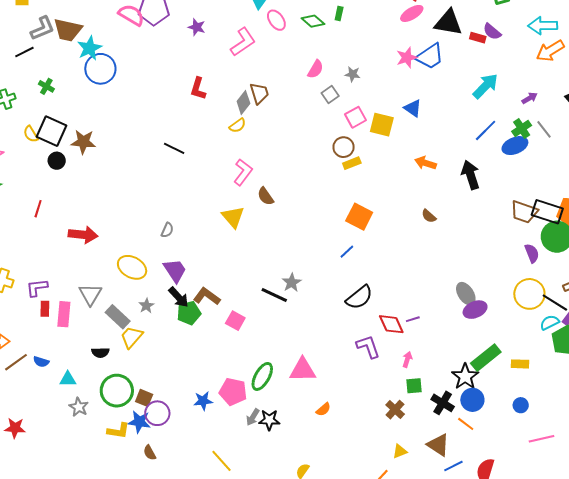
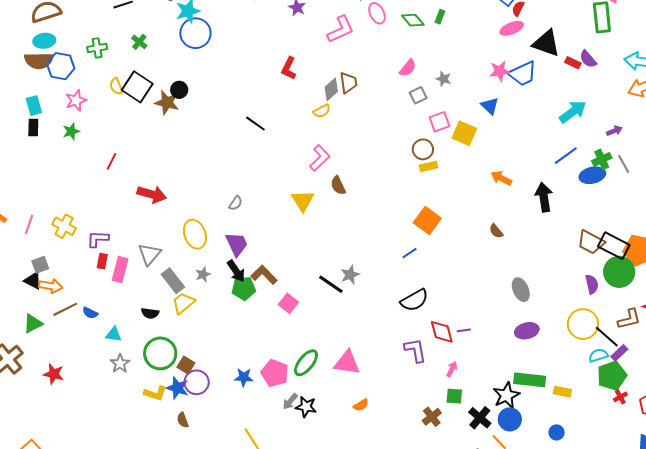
blue triangle: (413, 108) -> (490, 106), moved
black circle: (57, 161) -> (179, 90), moved
yellow ellipse: (132, 267) -> (195, 234), turned 32
gray ellipse: (466, 294) -> (521, 290), moved
green rectangle: (486, 358) -> (530, 380), turned 36

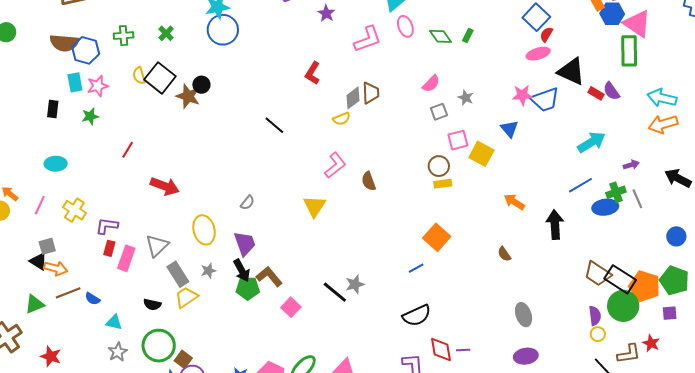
cyan ellipse: (44, 41) -> (56, 164), moved
cyan rectangle: (34, 106) -> (75, 82), moved
brown semicircle: (338, 185) -> (369, 181), moved
yellow circle: (583, 324) -> (598, 334), moved, size x0.5

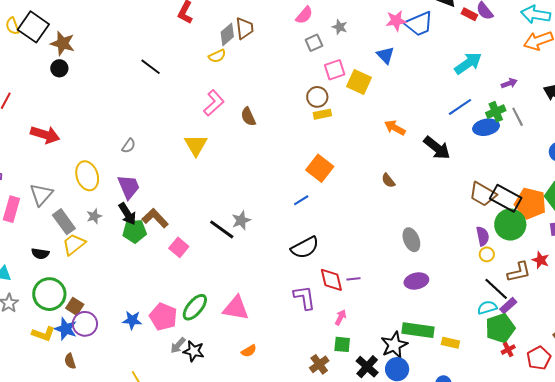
black circle: (201, 85) -> (59, 68), moved
black arrow: (555, 225) -> (437, 148), turned 136

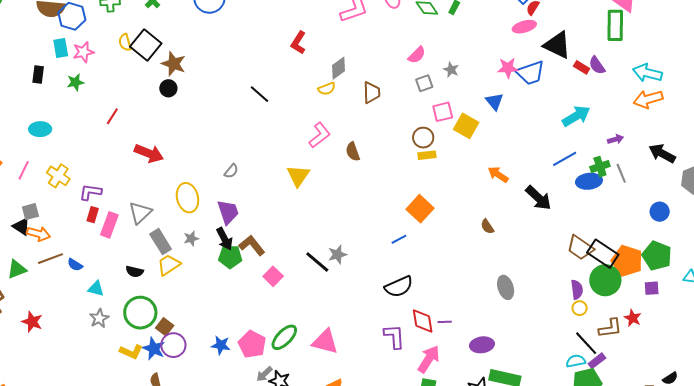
brown trapezoid: (245, 28) -> (372, 93), moved
purple ellipse: (416, 281) -> (482, 345), moved
pink arrow: (341, 317) -> (429, 359), size x1.8

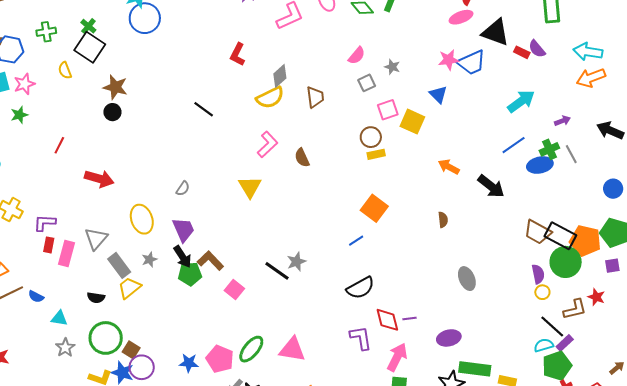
black square: (146, 45) -> (90, 47), moved
yellow semicircle: (327, 89) -> (270, 98), size x1.6
brown semicircle: (487, 227) -> (443, 220), turned -147

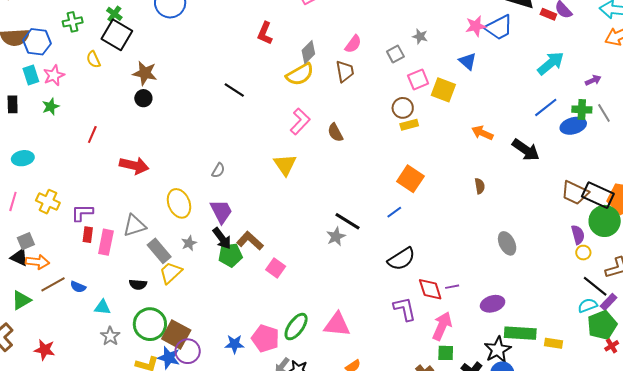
pink semicircle: (357, 56) -> (353, 44), moved
green cross: (549, 149) -> (582, 110), turned 30
gray triangle: (96, 239) -> (135, 225), turned 35
black line: (277, 271) -> (347, 221), moved
brown square: (131, 350) -> (176, 334), size x1.6

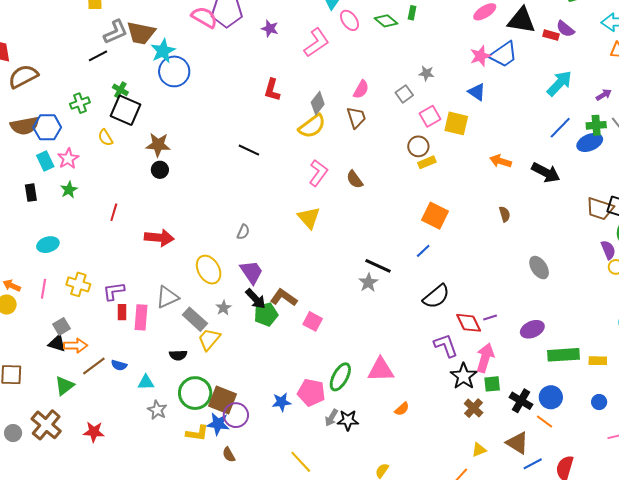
black star: (498, 350) -> (464, 376), moved

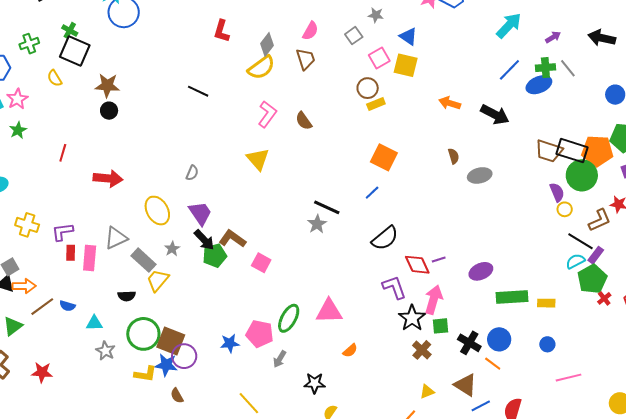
blue triangle: (477, 92) -> (408, 36), moved
gray ellipse: (539, 268) -> (480, 175), moved, turned -70
black star: (348, 420) -> (315, 383), moved

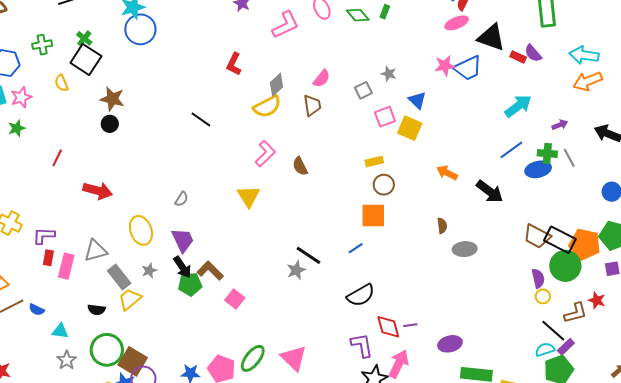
brown circle: (368, 88) -> (384, 185), moved
orange square: (384, 157) -> (373, 215), turned -36
pink triangle: (329, 311) -> (294, 358), turned 36

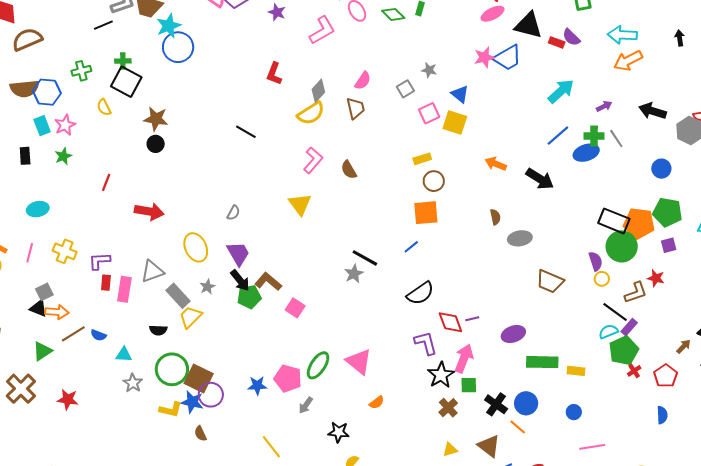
green cross: (84, 38) -> (123, 61), turned -35
brown trapezoid: (537, 236) -> (550, 281), moved

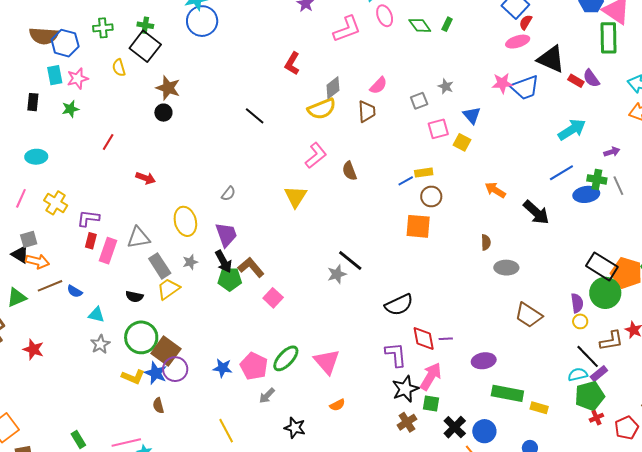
yellow square: (455, 122) -> (462, 142), size x0.7
red arrow: (149, 211) -> (146, 178), size x0.7
blue line: (411, 247) -> (406, 181), moved

